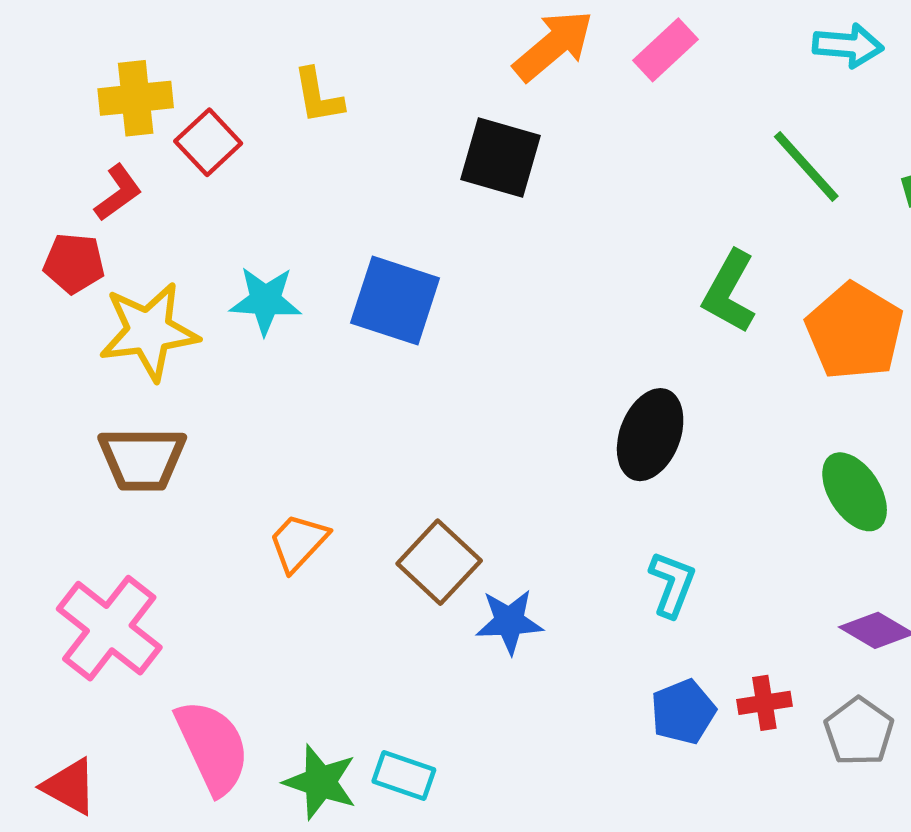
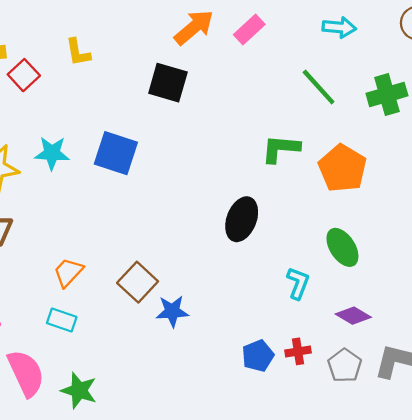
green L-shape: (729, 292) -> (281, 149), turned 66
cyan L-shape: (672, 584) -> (298, 283), moved
cyan rectangle: (404, 775) -> (62, 320), moved

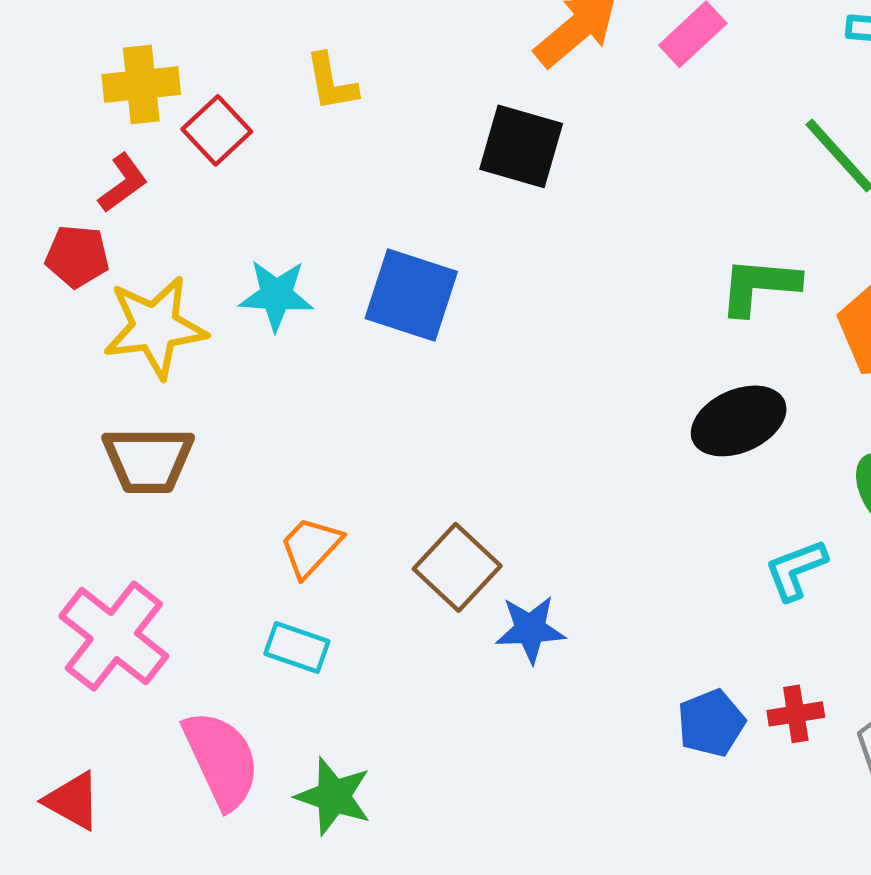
black ellipse: (242, 219) -> (739, 421), moved, turned 45
cyan L-shape: (298, 283) -> (796, 570), turned -132

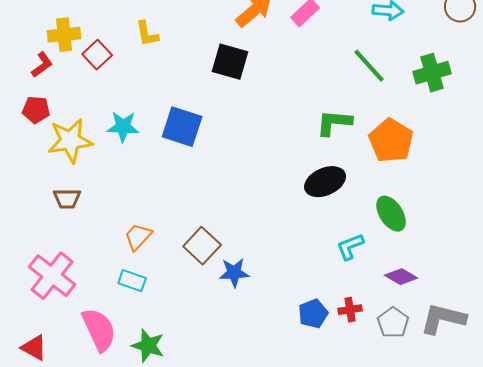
red L-shape: (123, 183) -> (42, 65), moved
brown trapezoid: (148, 460) -> (67, 199), size x0.7

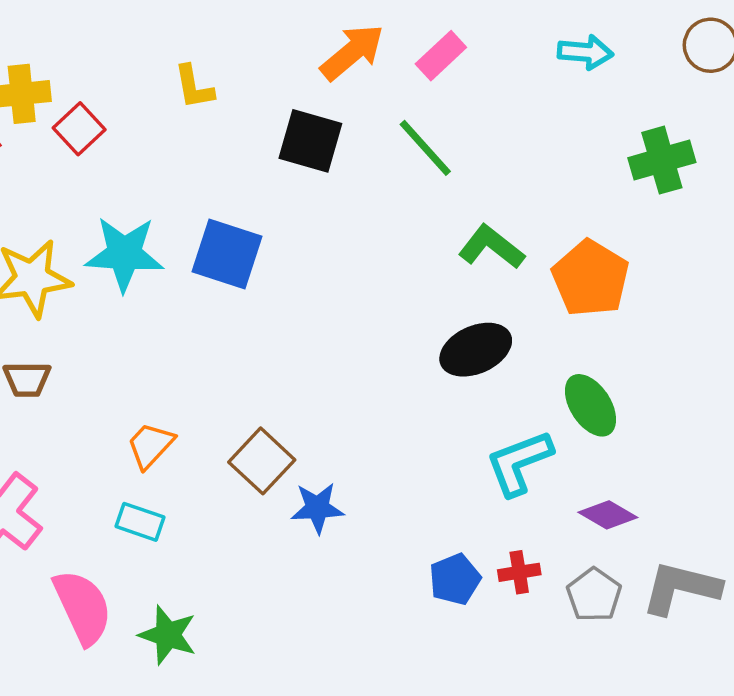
yellow L-shape: (147, 34) -> (194, 87), moved
green line: (369, 66) -> (425, 148), moved
green L-shape: (334, 123) -> (491, 247), turned 33
cyan star: (123, 127) -> (124, 254), size x1.4
cyan L-shape: (350, 247) -> (519, 463), size x1.4

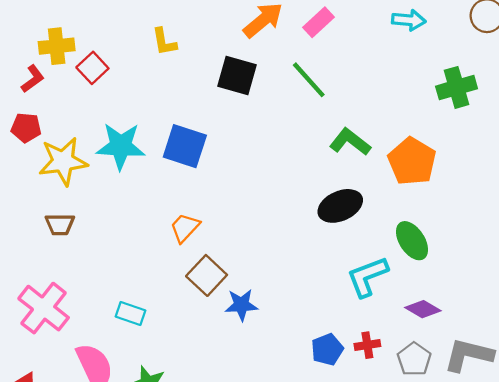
orange trapezoid: (150, 445) -> (185, 228), moved

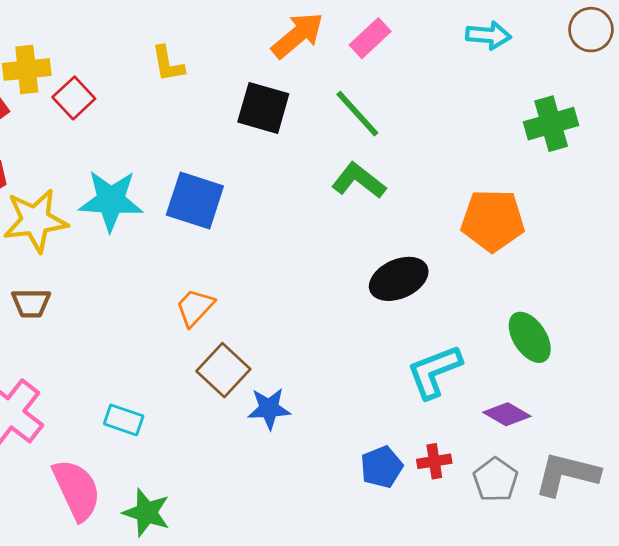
green L-shape: (350, 142) -> (359, 181), moved
orange pentagon: (412, 161) -> (493, 220), turned -30
green ellipse: (412, 241) -> (530, 337), moved

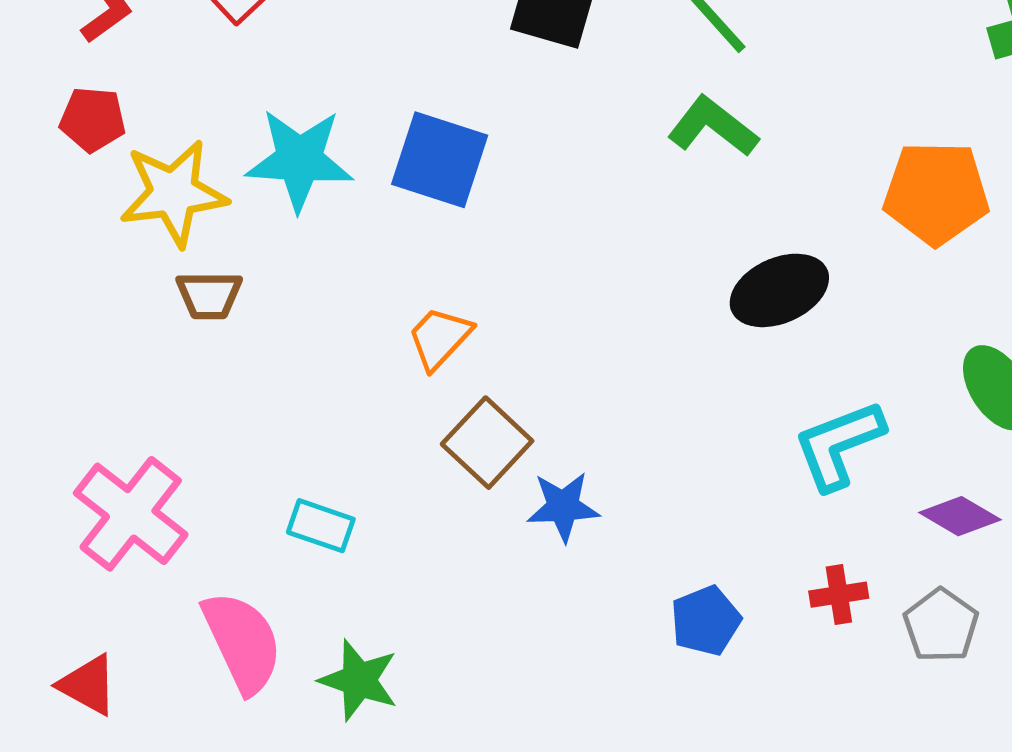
brown trapezoid: (31, 303) -> (209, 295), moved
blue pentagon: (382, 467) -> (706, 621), moved

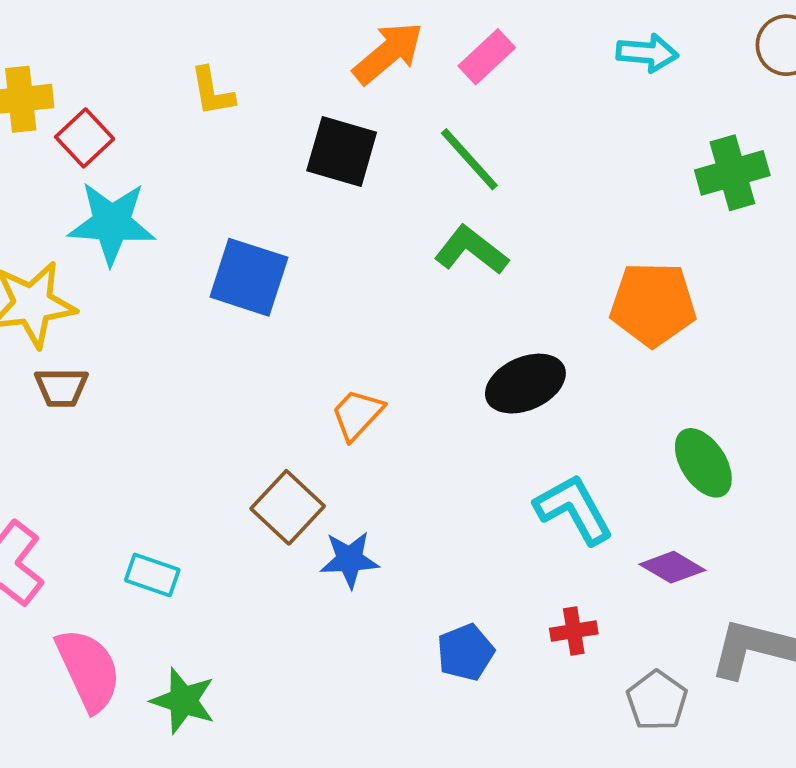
cyan star: (299, 160) -> (112, 223), moved
orange trapezoid: (440, 338) -> (357, 414), moved
cyan L-shape: (839, 445) -> (574, 509), turned 82
gray pentagon: (941, 625) -> (657, 701), moved

